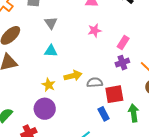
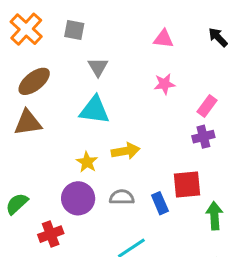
cyan triangle: (51, 51) -> (95, 110), size x1.5
gray semicircle: (95, 83) -> (122, 197), moved
blue rectangle: (104, 114) -> (160, 203), moved

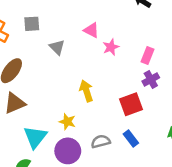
pink triangle: (163, 39) -> (91, 30), moved, turned 35
cyan triangle: (95, 110) -> (35, 137), moved, turned -45
yellow arrow: (126, 151) -> (86, 91), moved, turned -85
red square: (187, 185) -> (131, 104), moved

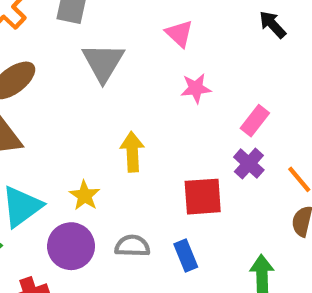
pink triangle: (91, 30) -> (179, 33), moved
gray triangle: (57, 47) -> (103, 62), size x1.5
purple cross: (151, 79) -> (249, 164), turned -35

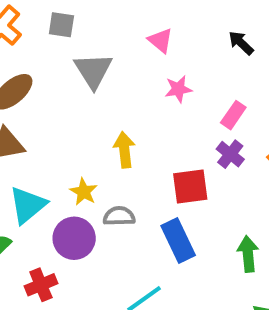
black arrow: (273, 25) -> (241, 43), moved
gray semicircle: (132, 246) -> (119, 216), moved
blue rectangle: (186, 256) -> (178, 241), size x1.5

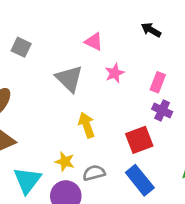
gray square: (61, 25) -> (21, 47), turned 30
gray triangle: (93, 71) -> (69, 79), moved

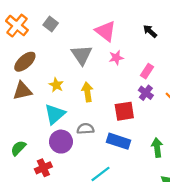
pink triangle: (94, 42) -> (106, 31), size x1.5
yellow star: (65, 162) -> (56, 85), moved
cyan triangle: (27, 180) -> (55, 114), moved
blue rectangle: (140, 180) -> (118, 141), turned -45

